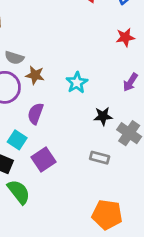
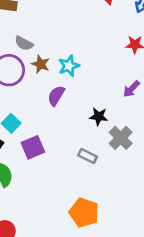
cyan star: (77, 83) -> (69, 66), moved
purple semicircle: (35, 114) -> (56, 96), moved

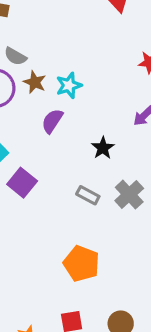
black star: (99, 117) -> (103, 148), turned 30
gray cross: (121, 138) -> (129, 195), moved
purple square: (33, 147) -> (22, 183), turned -30

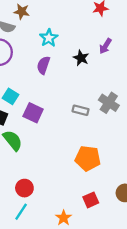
brown star: (35, 82) -> (22, 12), moved
black star: (103, 148) -> (81, 58), moved

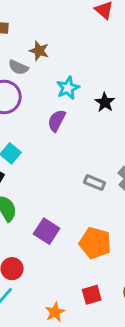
black star: (81, 58) -> (105, 102), moved
purple square: (33, 113) -> (47, 231), moved

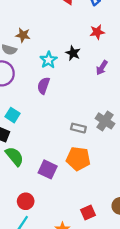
black star: (105, 102) -> (73, 53), moved
orange pentagon: (95, 243) -> (78, 159), moved

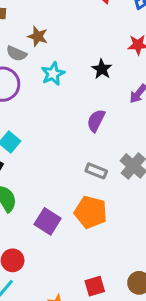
cyan star: (49, 60) -> (53, 74), moved
purple semicircle: (43, 86) -> (96, 121), moved

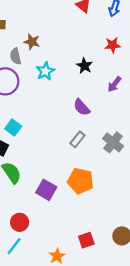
gray semicircle: (16, 54) -> (15, 56), turned 56
purple semicircle: (96, 121) -> (82, 107), turned -66
gray rectangle: (96, 171) -> (77, 139), moved, turned -70

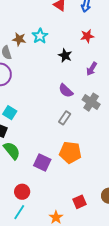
cyan star: (45, 71) -> (40, 36), moved
gray cross: (113, 142) -> (91, 102), moved

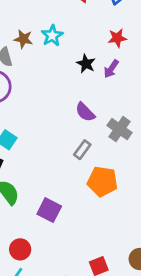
purple arrow: (92, 69) -> (111, 69), moved
orange pentagon: (70, 152) -> (102, 181), moved

